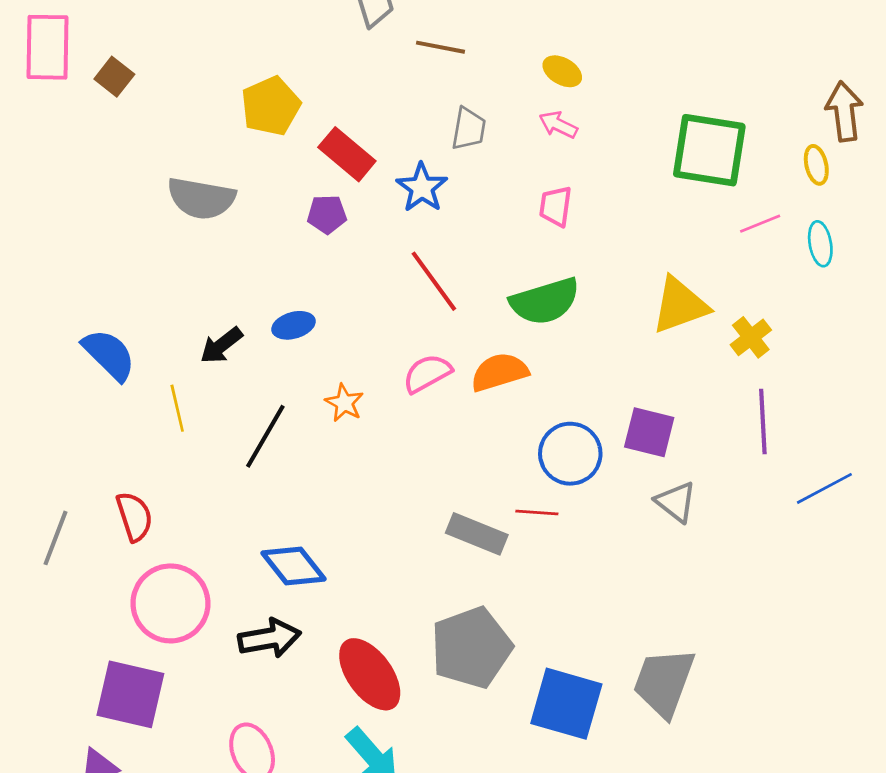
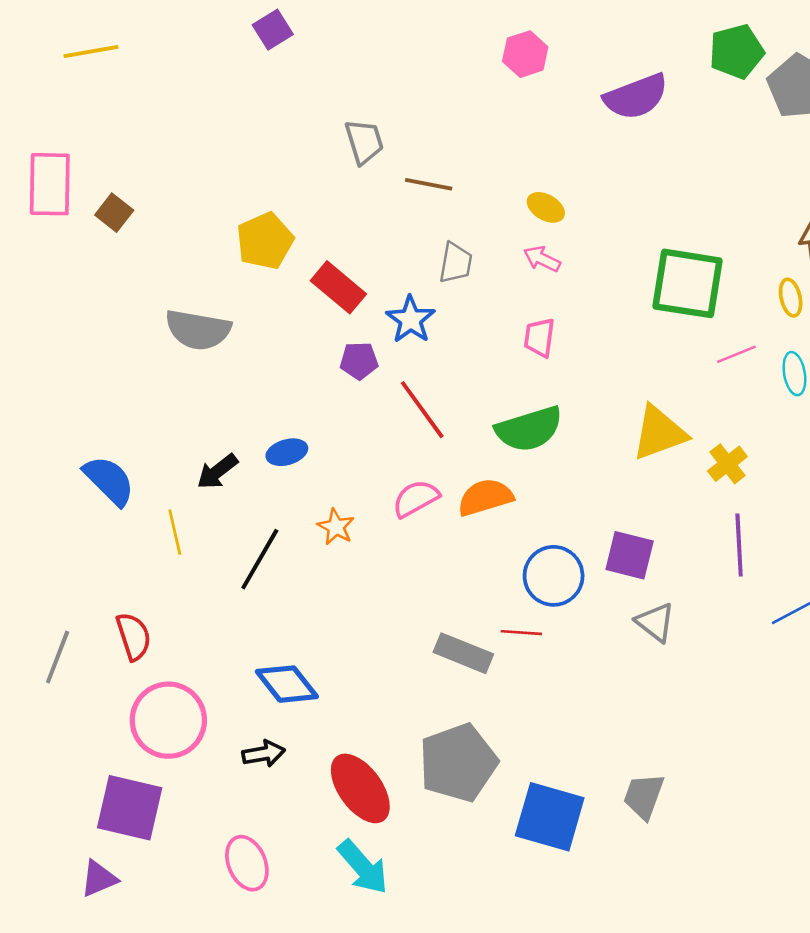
purple pentagon: (327, 214) -> (359, 361), moved
black arrow: (269, 638) -> (264, 754), size x0.7
gray trapezoid: (664, 682) -> (644, 796), size x0.7

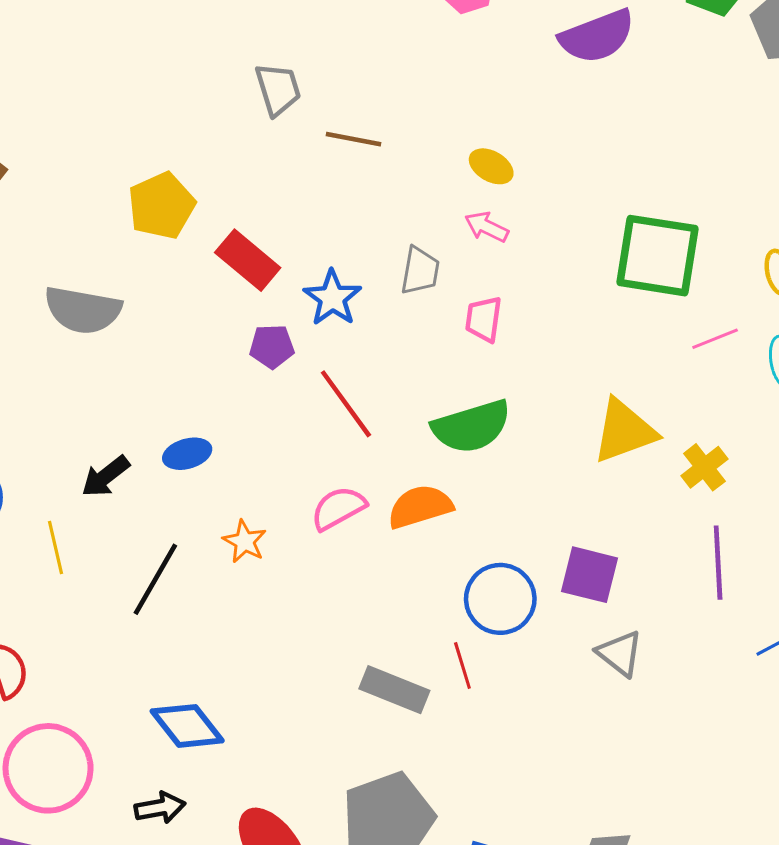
gray trapezoid: (456, 263) -> (420, 271), moved
red line: (521, 633) -> (462, 665), turned 69

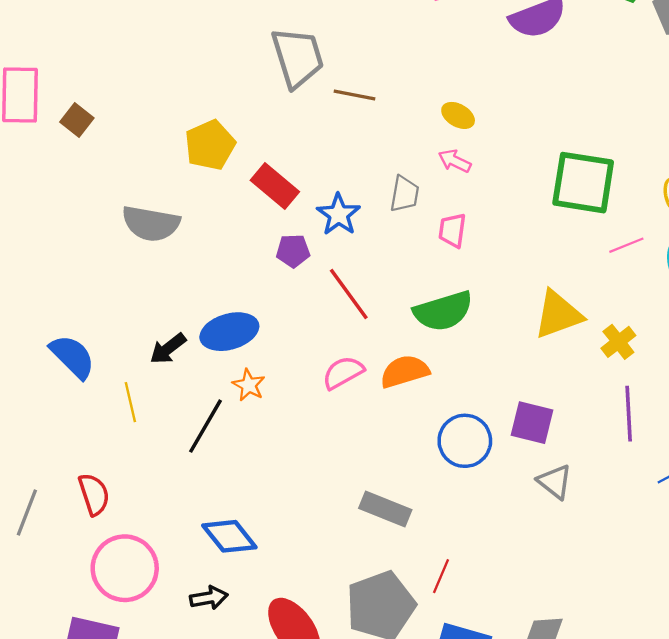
gray trapezoid: (278, 89) -> (298, 57), size x1.5
blue ellipse: (187, 454) -> (229, 332), size x1.6
orange star: (245, 541) -> (249, 385), moved
red line: (462, 665) -> (441, 576), moved, turned 40

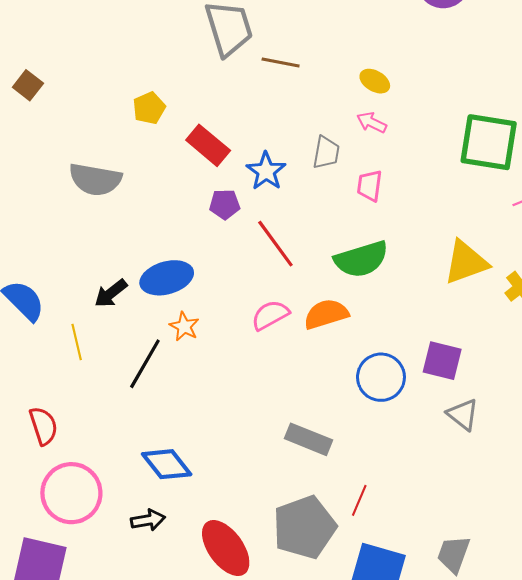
yellow pentagon: (210, 145) -> (149, 108), size x0.7

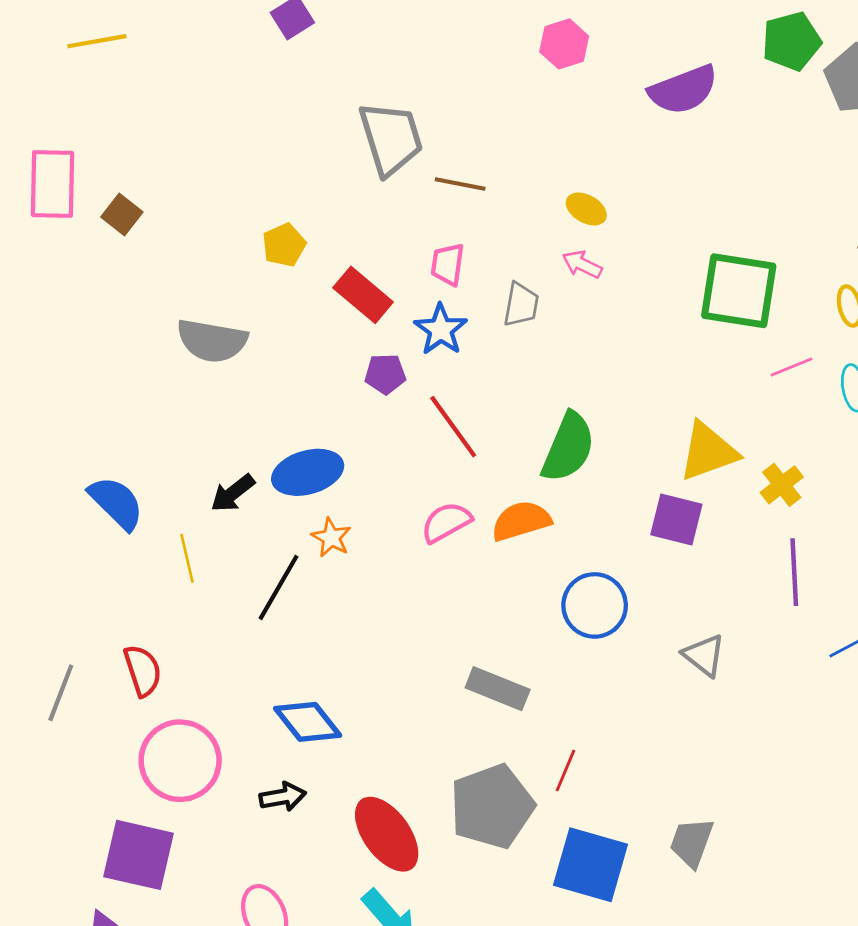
pink trapezoid: (370, 186) -> (448, 264), moved
green semicircle: (361, 259) -> (568, 447), turned -50
purple square: (442, 361) -> (676, 519), moved

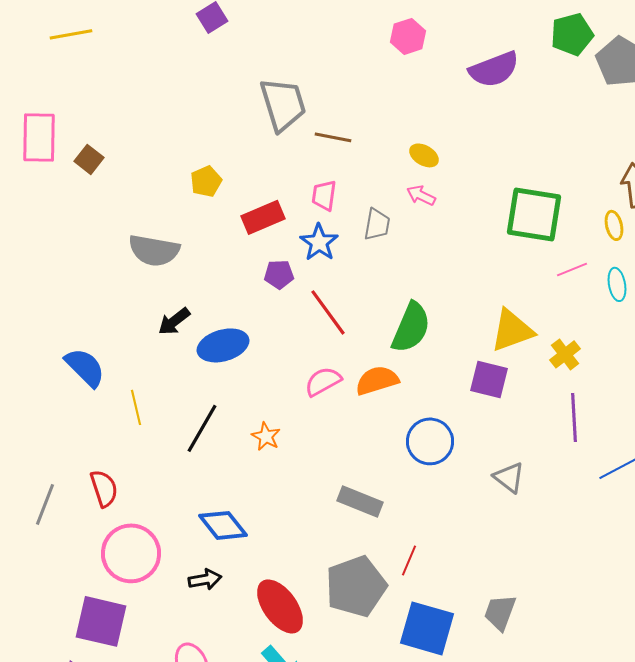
red rectangle: (363, 295) -> (263, 217), turned -63
black arrow: (233, 493) -> (174, 321), moved
orange star: (331, 537) -> (266, 436), moved

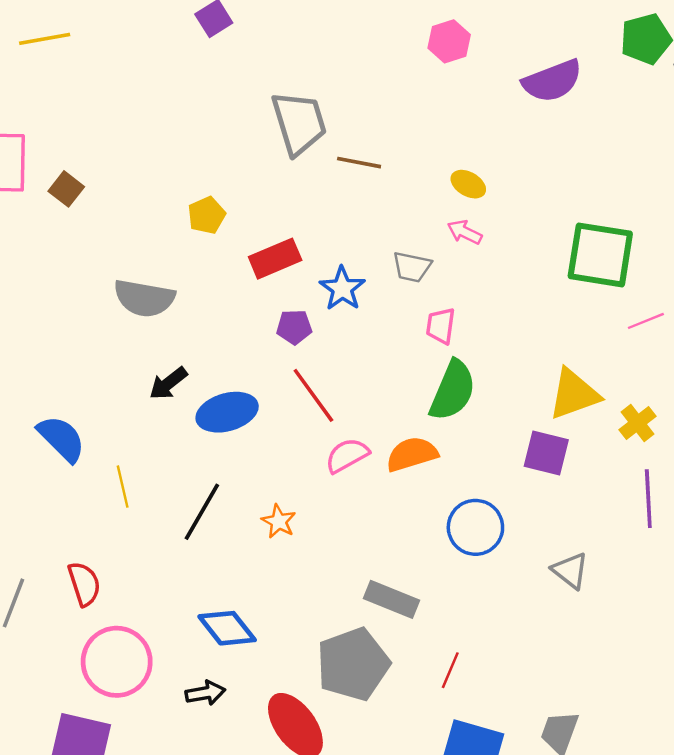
pink trapezoid: (324, 195) -> (441, 326), moved
gray trapezoid: (377, 224) -> (412, 267), turned 92
red line: (328, 312) -> (313, 395), moved
gray pentagon: (356, 586) -> (353, 664), moved

